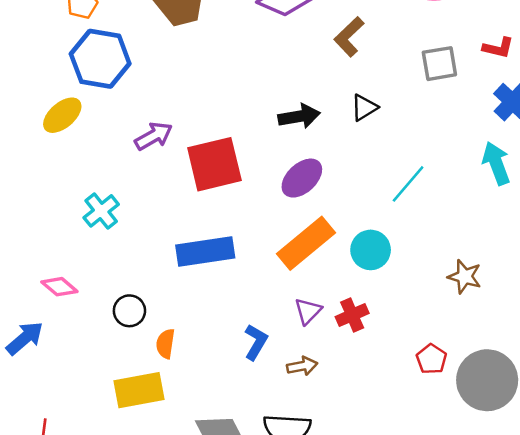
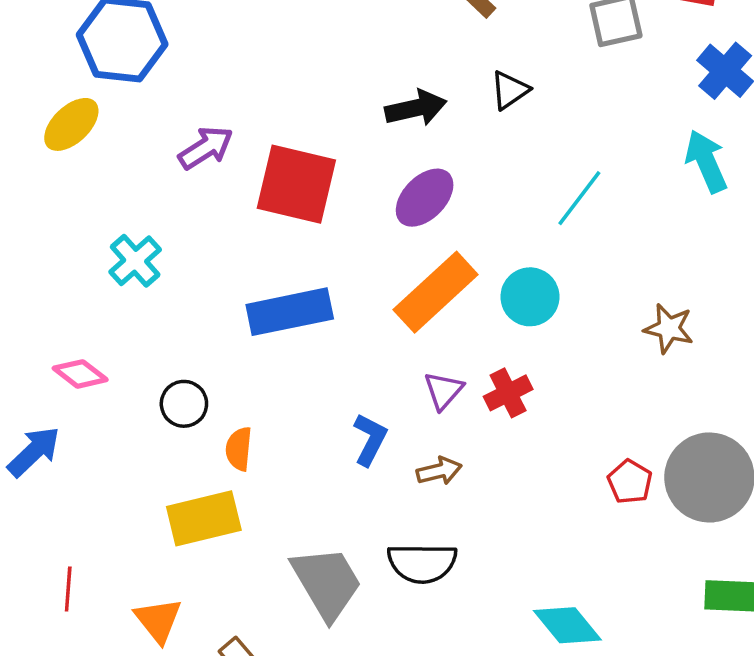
red square: (214, 164) -> (296, 184), turned 30
red pentagon: (431, 359) -> (630, 482), moved

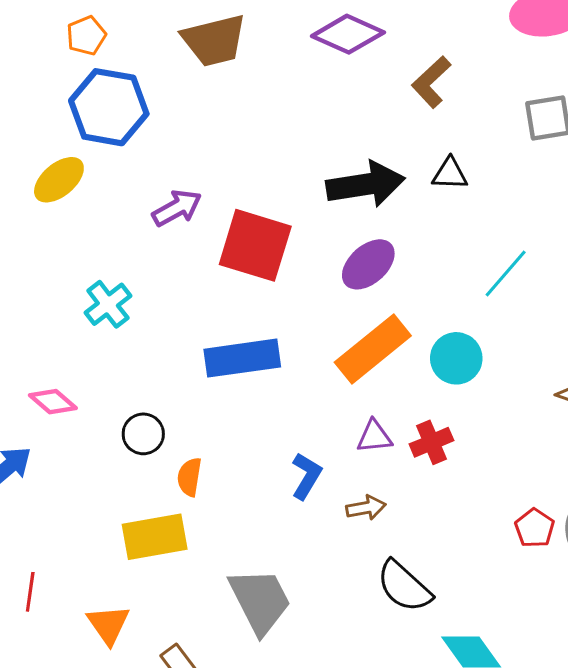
black triangle: (510, 90) -> (450, 174), turned 33
black arrow: (416, 108) -> (366, 184), size x1.4
purple triangle: (443, 391) -> (374, 437), turned 39
black semicircle: (422, 563) -> (404, 586), moved, turned 38

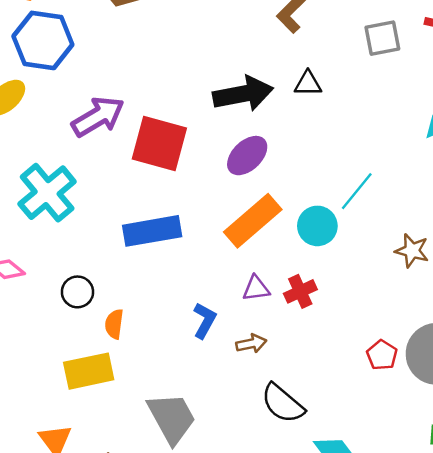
purple arrow: (177, 208) -> (98, 117), size x1.4
cyan line: (506, 273) -> (357, 191), moved
cyan cross: (108, 304) -> (47, 193), size x1.6

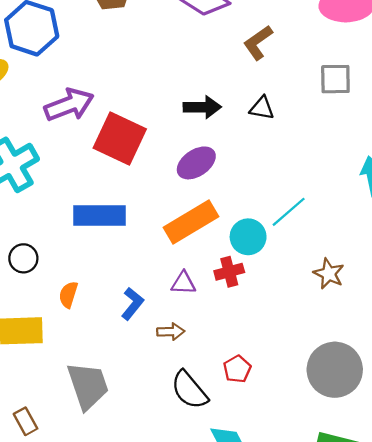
black arrow: (243, 94) -> (202, 107), size x0.7
red cross: (300, 291) -> (229, 272), moved
orange semicircle: (114, 324) -> (68, 295), moved
red pentagon: (382, 355) -> (237, 369), moved

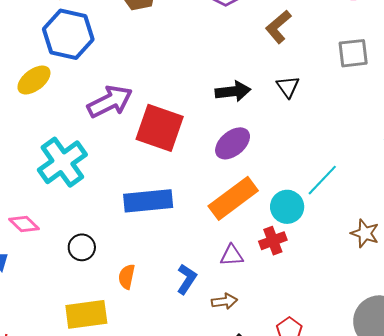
black triangle: (262, 108) -> (288, 87), turned 50

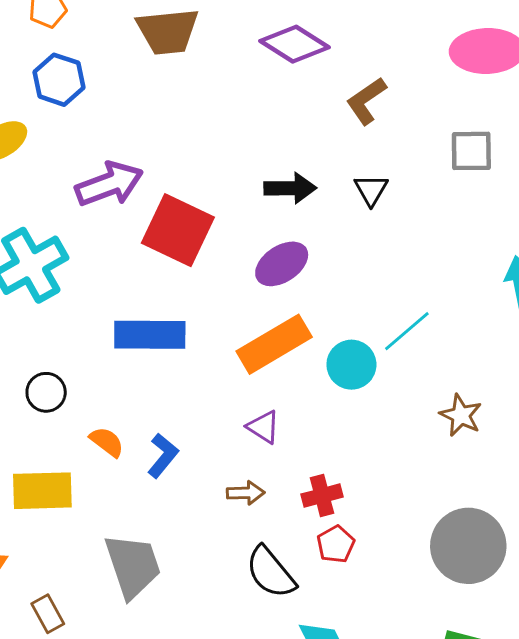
blue hexagon: (68, 34) -> (59, 80), size x0.7
red cross: (273, 241) -> (322, 496), moved
purple triangle: (232, 255) -> (263, 427), turned 30
orange semicircle: (127, 277) -> (107, 442), turned 110
blue L-shape: (187, 279) -> (163, 456), moved

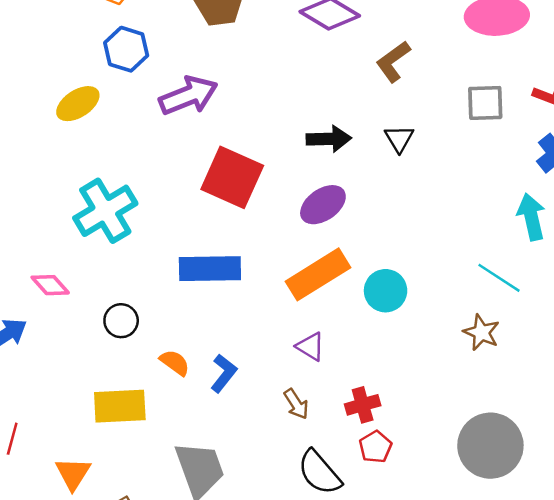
purple arrow: (109, 184) -> (188, 96), moved
cyan line: (407, 331) -> (499, 278), moved, turned 75
brown arrow: (246, 493) -> (296, 404), turned 60

